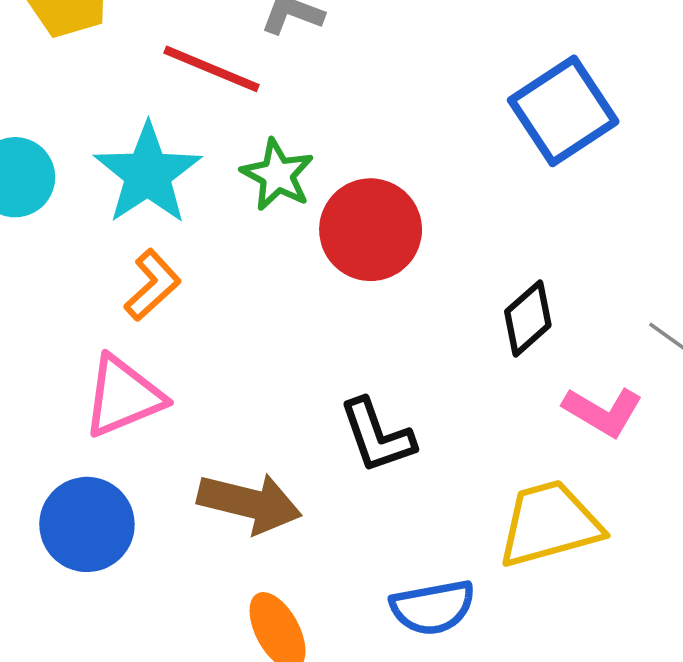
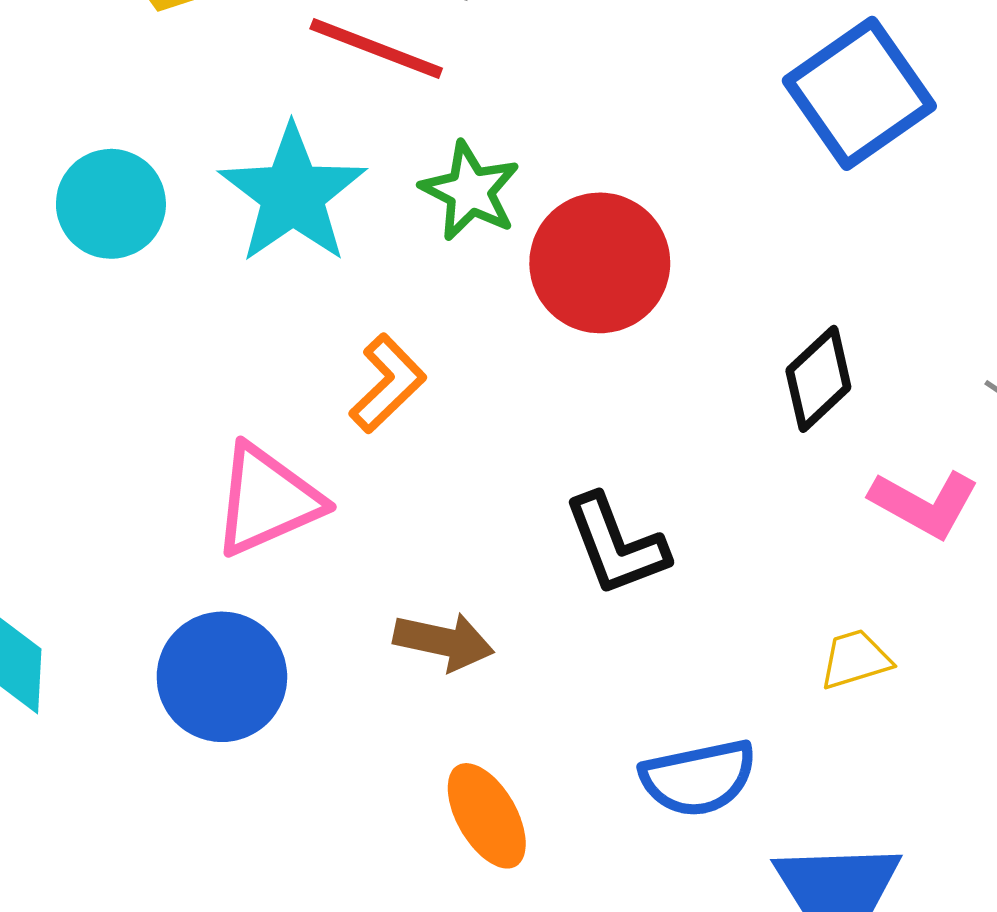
orange L-shape: (152, 285) -> (388, 383), moved
brown arrow: (249, 503) -> (444, 642), size x0.7
yellow trapezoid: (549, 524) -> (855, 659), size x0.5

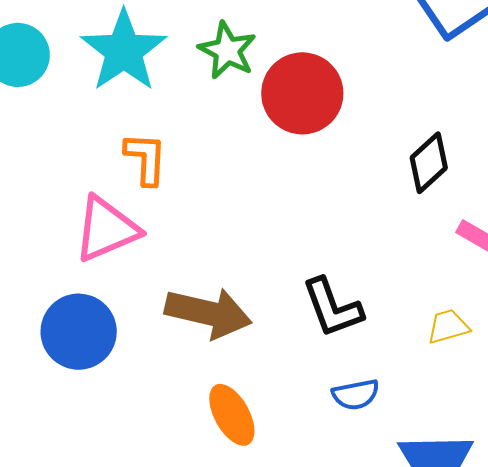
orange L-shape: (388, 383) -> (146, 159), moved, turned -44
black L-shape: (616, 545) -> (332, 308), moved
brown arrow: (444, 642) -> (208, 313), size x1.5
blue semicircle: (698, 778) -> (356, 394), size x0.7

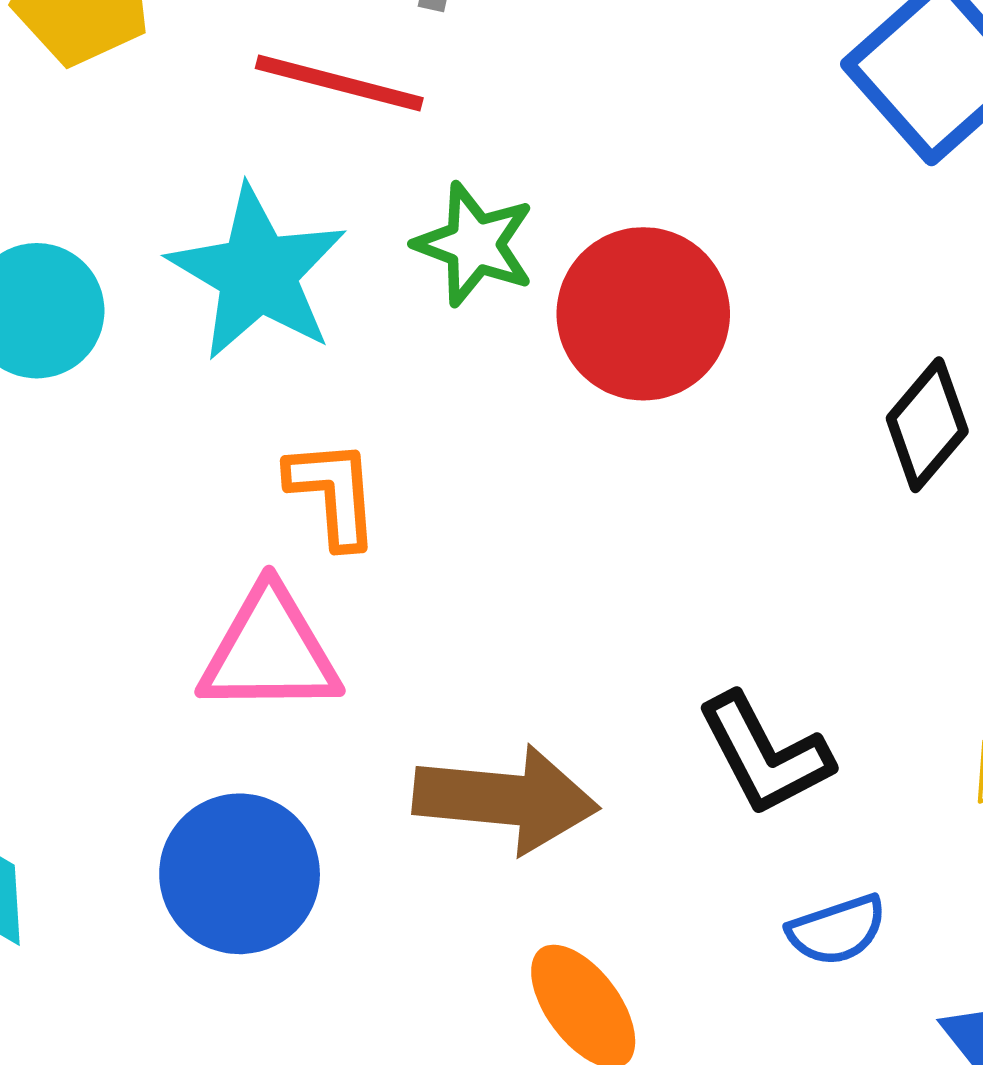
pink triangle: (106, 229) -> (270, 651), turned 30

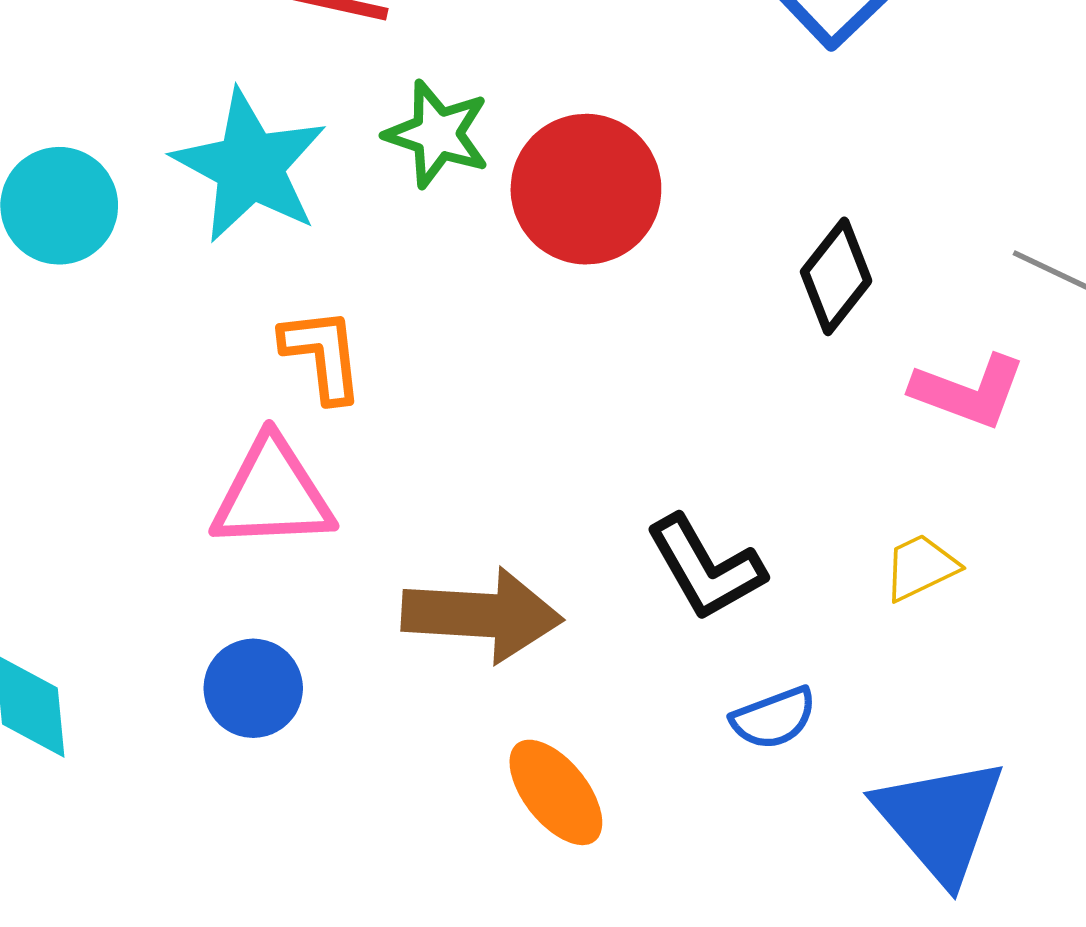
blue circle: (240, 874) -> (253, 688), size x0.7

